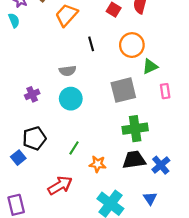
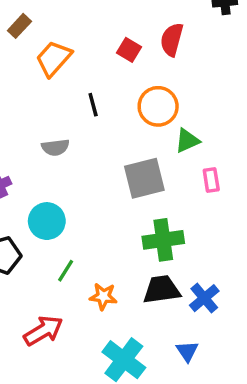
cyan circle: (71, 99) -> (47, 221), moved

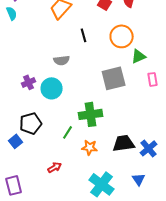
cyan circle: (47, 221) -> (52, 88), moved
green cross: (163, 240) -> (91, 114), moved
red arrow: (43, 331) -> (55, 167), size x0.6

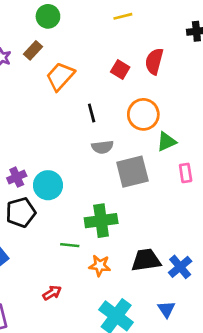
gray semicircle: (62, 60) -> (102, 147), moved
black pentagon: (31, 123) -> (21, 212), moved
green line: (68, 132) -> (70, 245), turned 64

